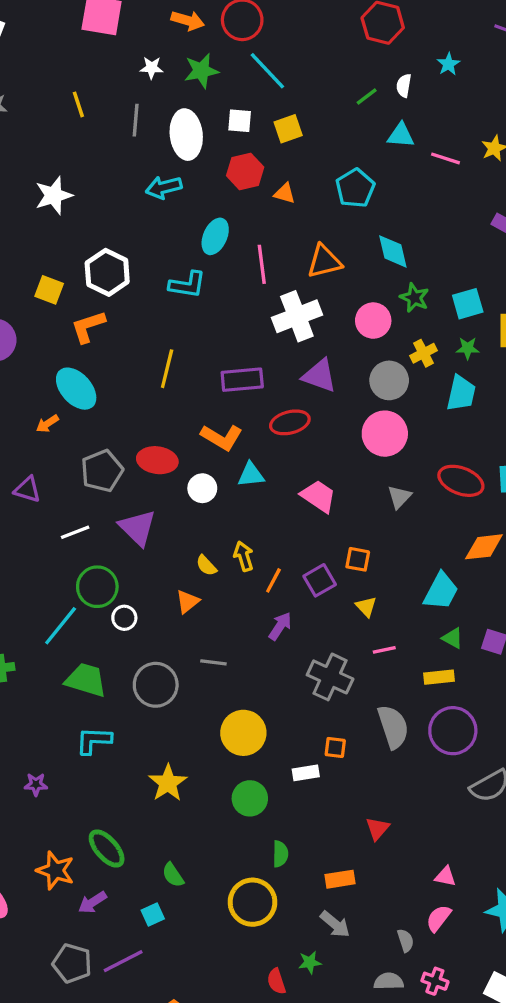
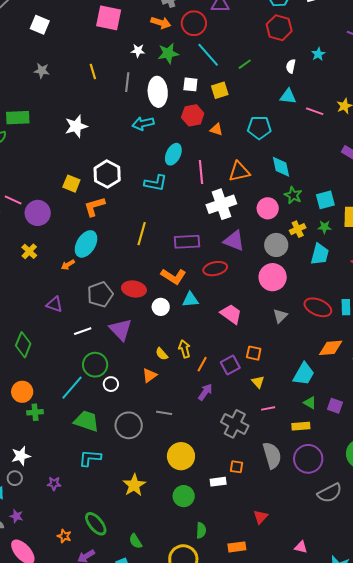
green line: (367, 97) -> (245, 64), moved
cyan pentagon: (355, 188) -> (259, 128), turned 30
cyan ellipse: (76, 389) -> (86, 244), turned 72
orange star: (55, 870) -> (64, 536), size x0.6

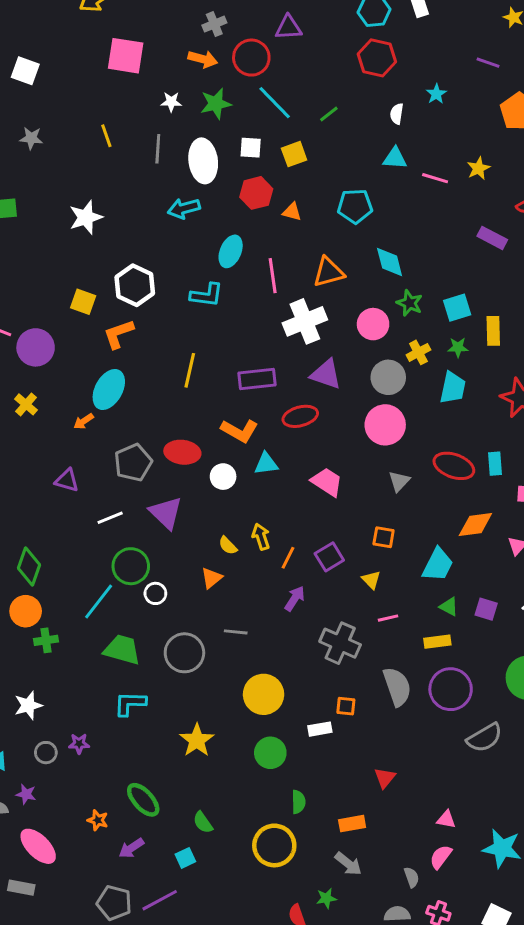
green diamond: (23, 345) -> (29, 567), moved
orange square: (254, 353) -> (384, 537), moved
gray circle: (15, 478) -> (46, 753), moved

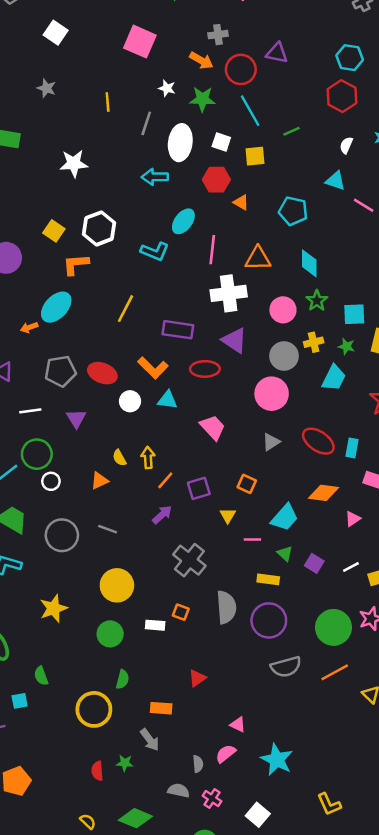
purple triangle: (166, 513) -> (76, 418), size x0.7
pink line: (388, 618) -> (252, 539), moved

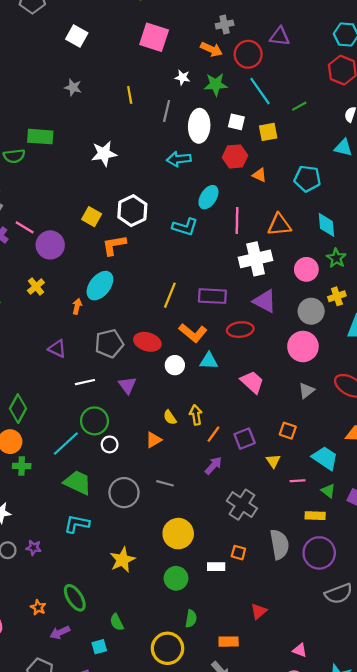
yellow line: (125, 309) -> (170, 295), moved
orange arrow: (29, 327) -> (77, 306), turned 128
cyan trapezoid: (285, 517) -> (325, 458), turned -92

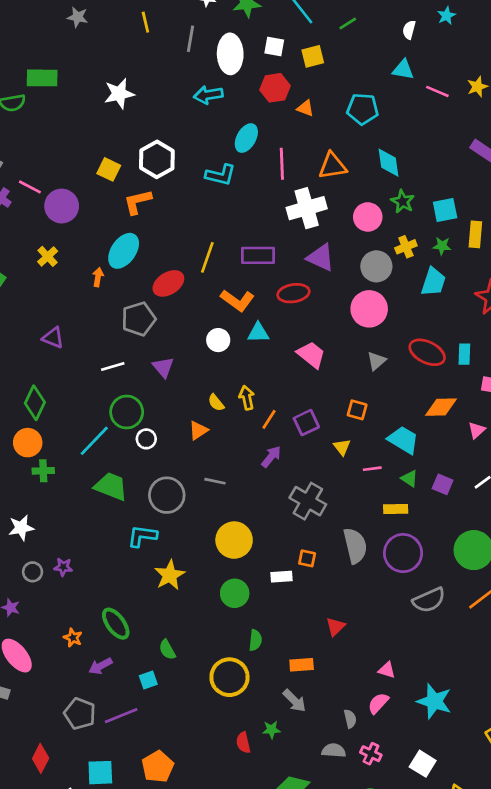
red ellipse: (147, 342) -> (168, 283), moved, turned -45
purple triangle: (57, 349) -> (53, 338), moved
cyan L-shape: (77, 524) -> (142, 536), moved

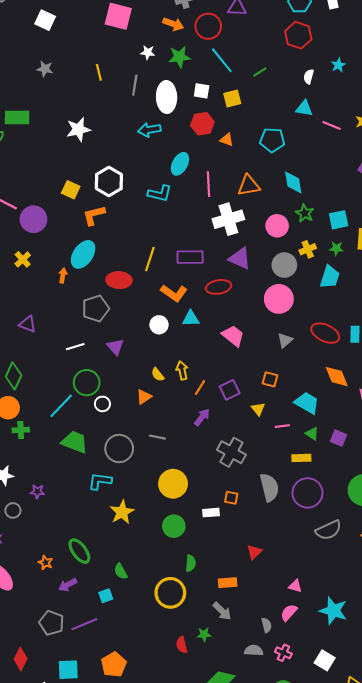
red ellipse: (168, 283) -> (119, 280), turned 35
orange diamond: (441, 407) -> (337, 377), turned 70
purple star: (63, 567) -> (37, 492), moved

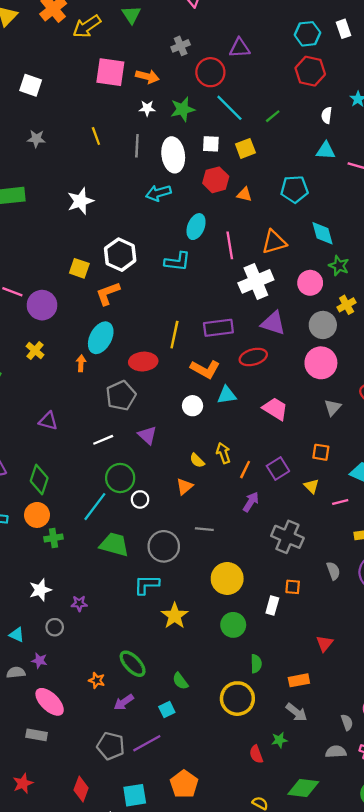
orange arrow: (173, 24) -> (147, 76), moved
gray semicircle: (269, 487) -> (333, 571), size x0.6
white rectangle: (211, 513) -> (272, 605), turned -63

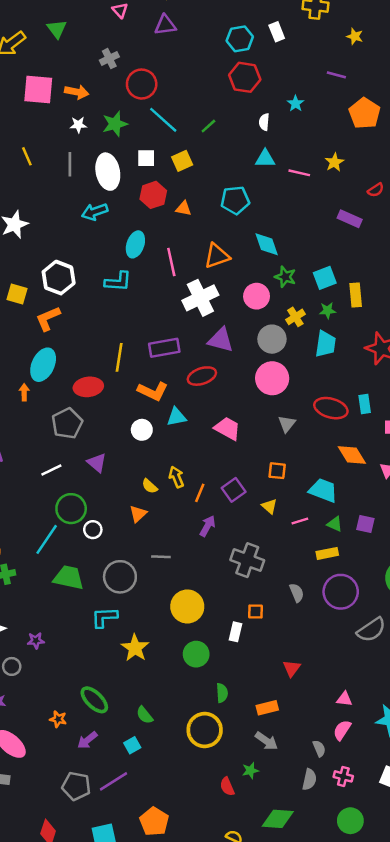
purple triangle: (240, 48) -> (165, 25), moved
gray semicircle: (336, 752) -> (309, 779), turned 108

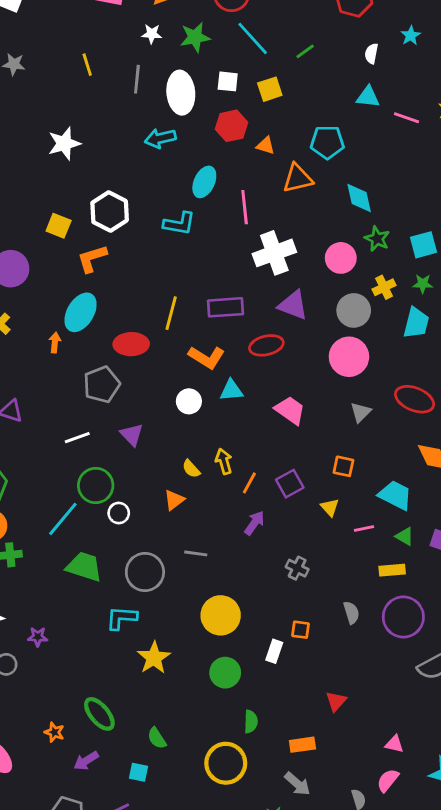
orange triangle: (217, 256) -> (298, 178), moved
gray cross: (247, 560) -> (297, 568), size x0.6
cyan square: (132, 745) -> (139, 772), turned 35

